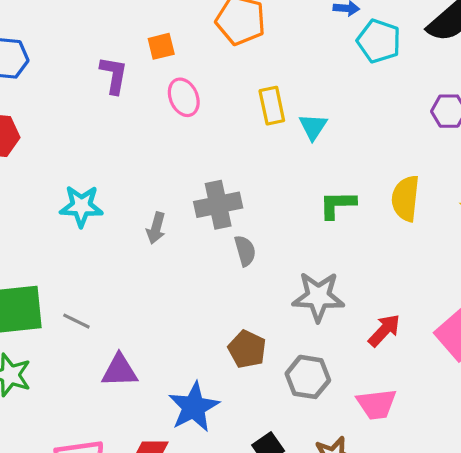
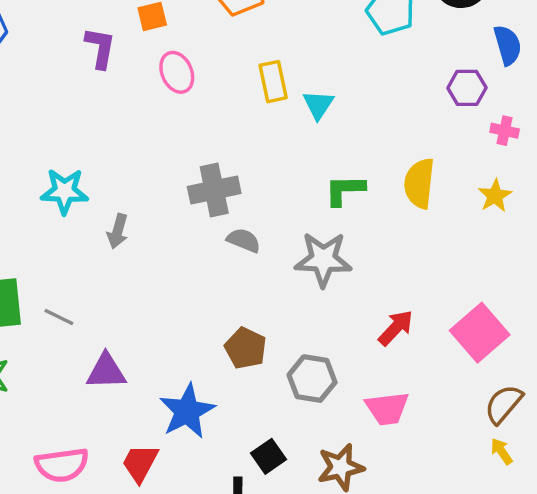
gray arrow: (156, 228) -> (118, 231), moved
gray semicircle: (245, 251) -> (244, 240), turned -52
gray star: (318, 297) -> (323, 259), moved

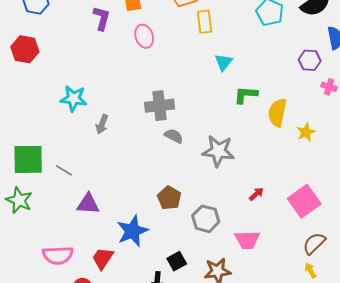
yellow rectangle: (273, 82) -> (205, 22), moved
green L-shape: (345, 190) -> (246, 95), moved
yellow star: (495, 196) -> (306, 132), moved
red arrow: (396, 328) -> (256, 194), size x0.7

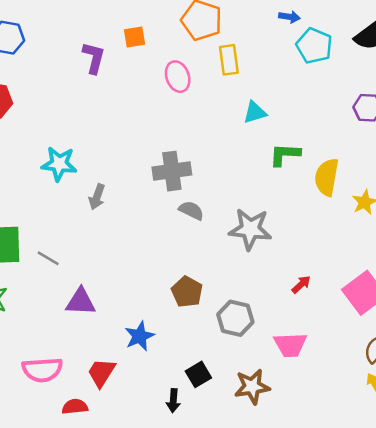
pink ellipse: (144, 36) -> (178, 77), moved
cyan triangle: (224, 62) -> (255, 112), turned 36
blue star: (132, 231) -> (140, 336), size x0.7

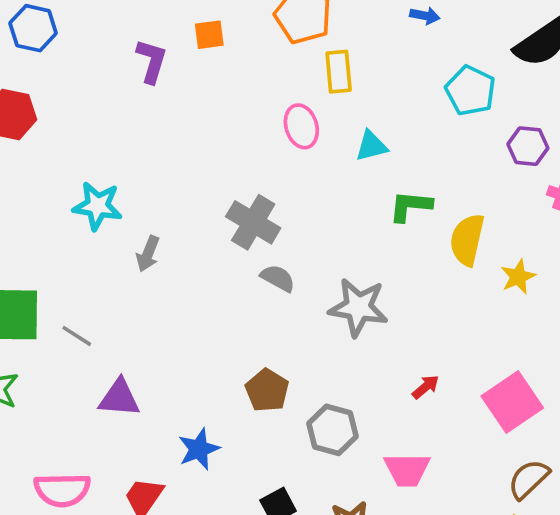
cyan pentagon: (314, 46) -> (470, 91), moved
pink ellipse: (178, 77) -> (301, 126), moved
gray cross: (172, 171) -> (253, 222), turned 36

